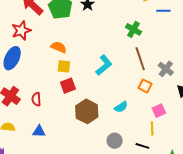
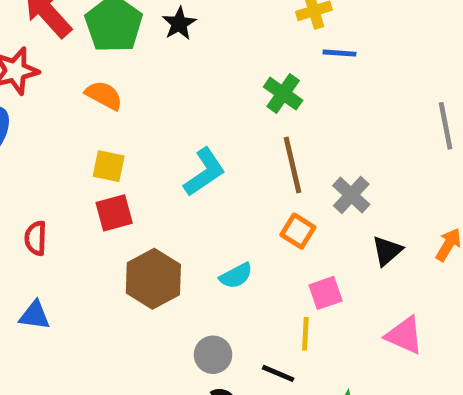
blue line: (163, 11) -> (340, 53), moved
orange semicircle: (59, 47) -> (104, 95), moved

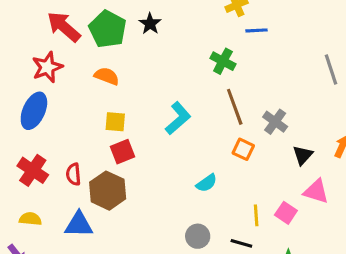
brown hexagon: (153, 279) -> (108, 191), moved
pink square: (326, 293) -> (286, 213), moved, turned -30
blue triangle: (35, 315) -> (79, 225), size x1.4
pink triangle: (404, 335) -> (316, 191), moved

